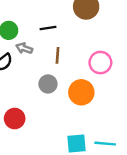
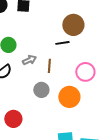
black line: (48, 28) -> (62, 43), moved
gray arrow: (24, 48) -> (29, 60), moved, turned 136

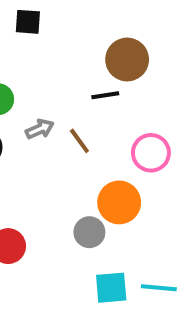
brown line: (49, 66) -> (79, 141), turned -40
gray circle: (41, 90) -> (89, 232), moved

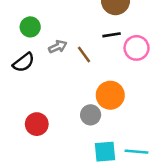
black line: (105, 95) -> (112, 35), moved
pink circle: (151, 153) -> (136, 48), moved

